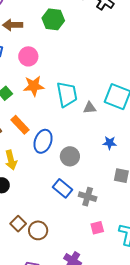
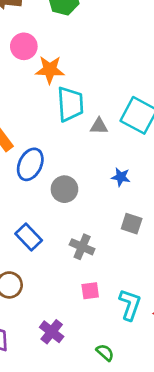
orange star: (34, 86) -> (50, 70), moved
blue rectangle: (62, 188) -> (29, 237), moved

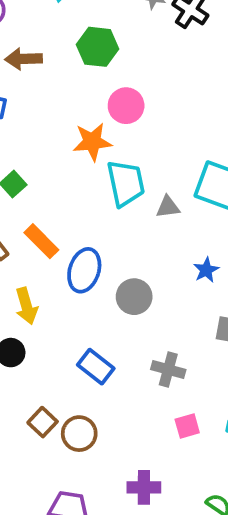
pink circle: (24, 46) -> (126, 106), moved
blue star: (121, 177) -> (206, 270), turned -30
purple cross: (52, 332) -> (144, 487), turned -30

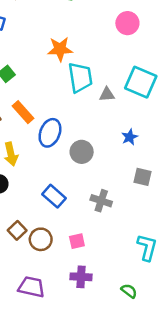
pink circle: (126, 106) -> (127, 23), moved
pink square: (187, 426) -> (77, 241), moved

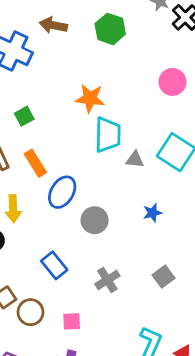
gray square: (142, 177) -> (163, 277), moved, turned 30
gray cross: (101, 201) -> (107, 280), turned 30

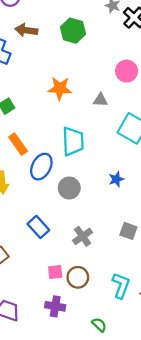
cyan trapezoid: (108, 135) -> (73, 141), moved
gray triangle: (135, 160) -> (101, 100), moved
gray square: (163, 277) -> (128, 231), turned -30
brown circle: (30, 312) -> (78, 277), moved

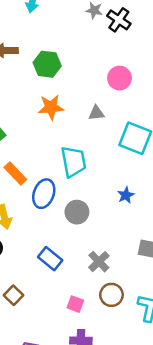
green hexagon: (73, 31) -> (47, 64), moved
pink square: (55, 272) -> (75, 304), turned 35
brown circle: (78, 277) -> (111, 295), moved

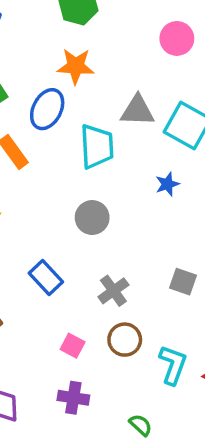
gray triangle: (96, 113) -> (137, 111), moved, size x1.5
blue ellipse: (44, 194) -> (47, 109), moved
blue star: (126, 195) -> (167, 184), moved

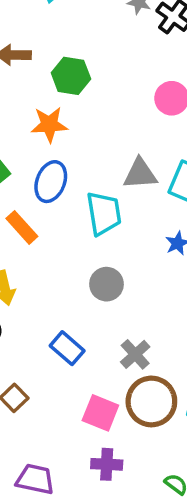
orange star: (76, 66) -> (49, 125), moved
brown circle: (125, 340) -> (151, 401), size x1.5
pink square: (73, 346) -> (100, 413), size x1.5

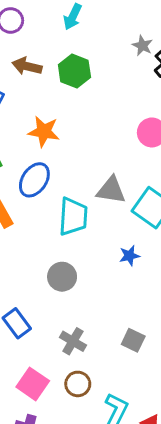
green hexagon: (71, 76) -> (74, 71), moved
gray cross: (135, 354) -> (73, 341), turned -30
brown circle: (151, 401) -> (78, 384), size x0.6

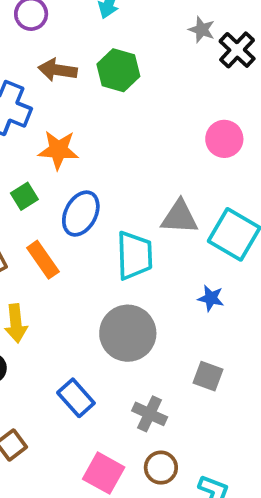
orange star: (44, 132) -> (58, 150), moved
blue star: (129, 256) -> (211, 298), turned 30
gray circle: (62, 277) -> (128, 333), size x1.5
gray square: (133, 340) -> (208, 376), moved

